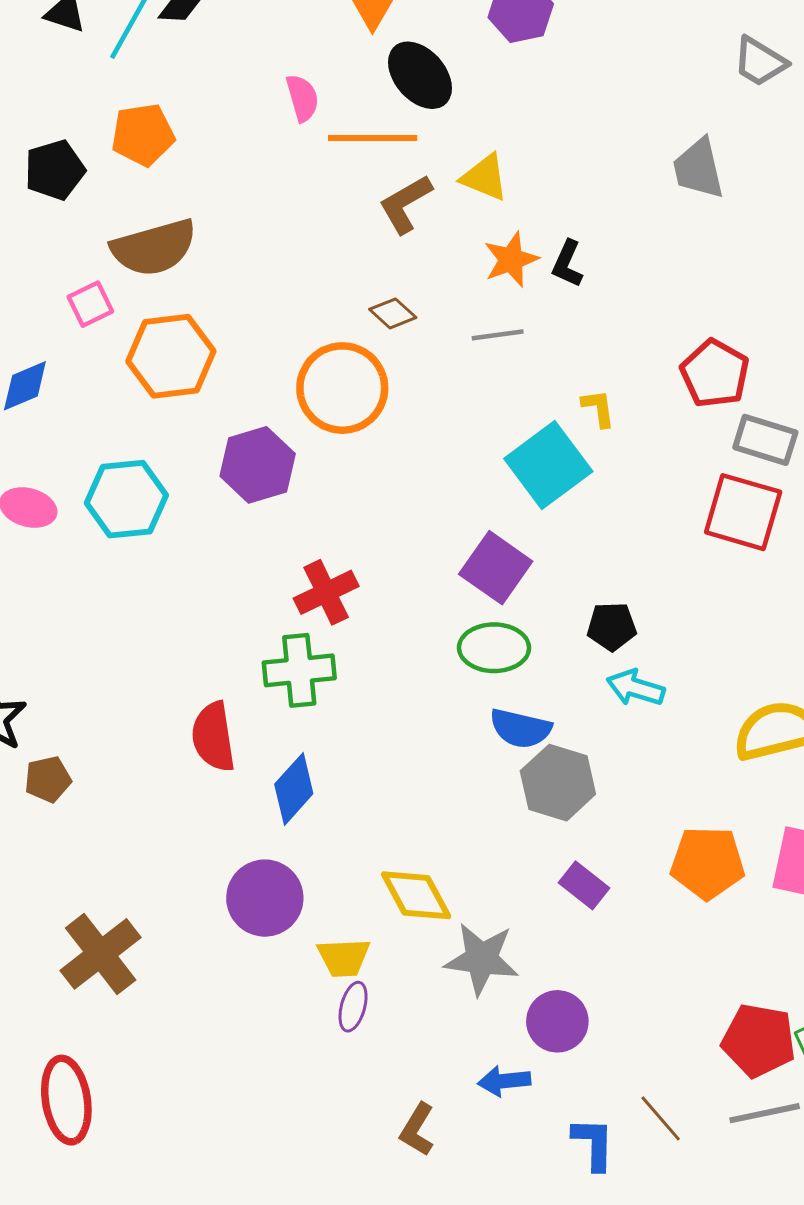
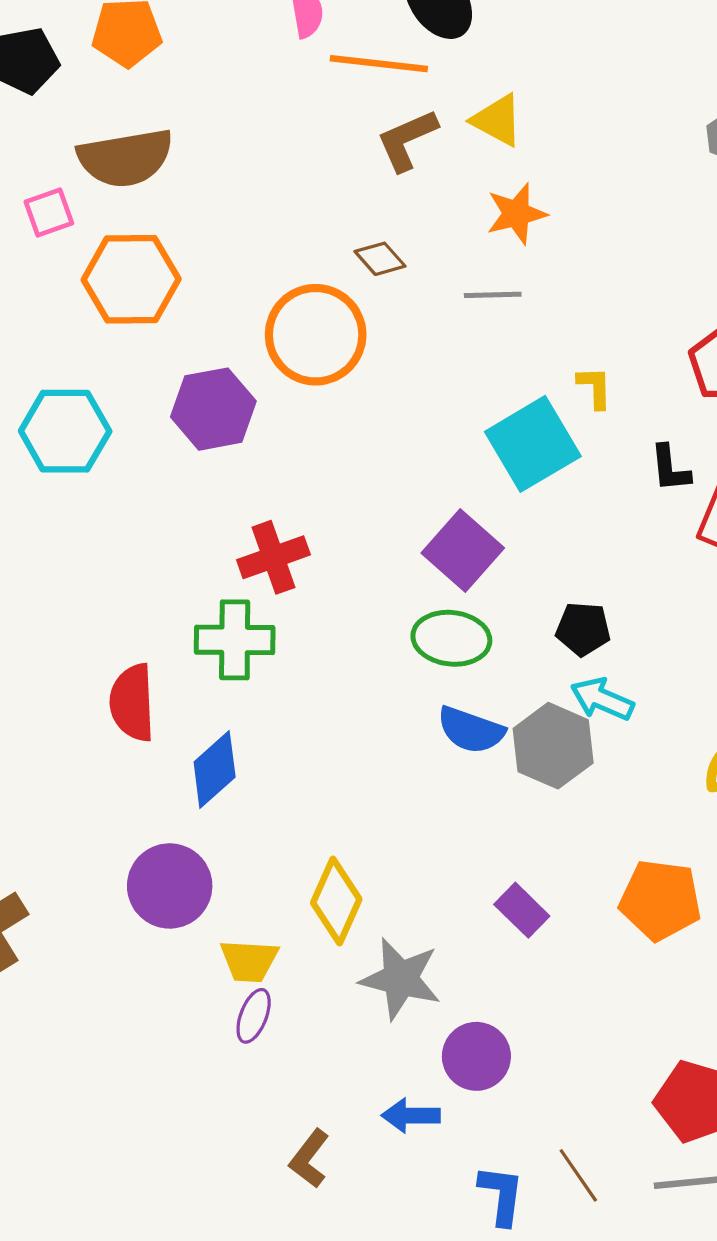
black L-shape: (567, 264) -> (670, 468), moved, turned -36
gray hexagon: (558, 783) -> (553, 746), moved
yellow diamond: (416, 895) -> (336, 901), turned 46

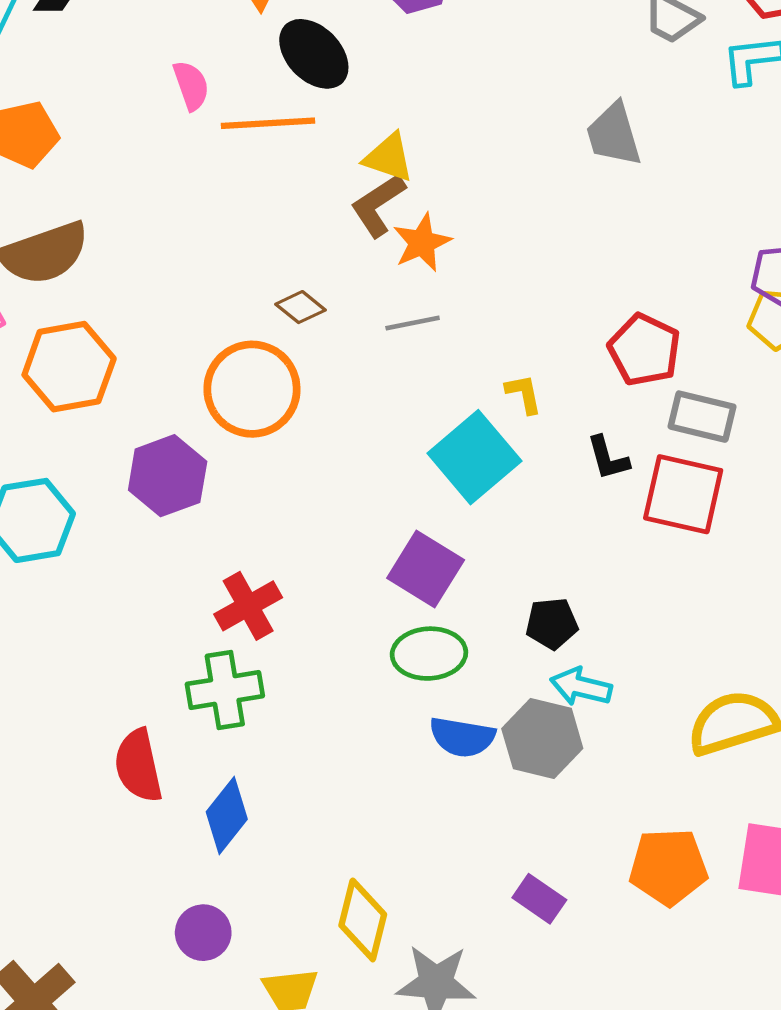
brown L-shape: (407, 140) -> (378, 205), moved
purple circle: (170, 886) -> (203, 933), size x0.7

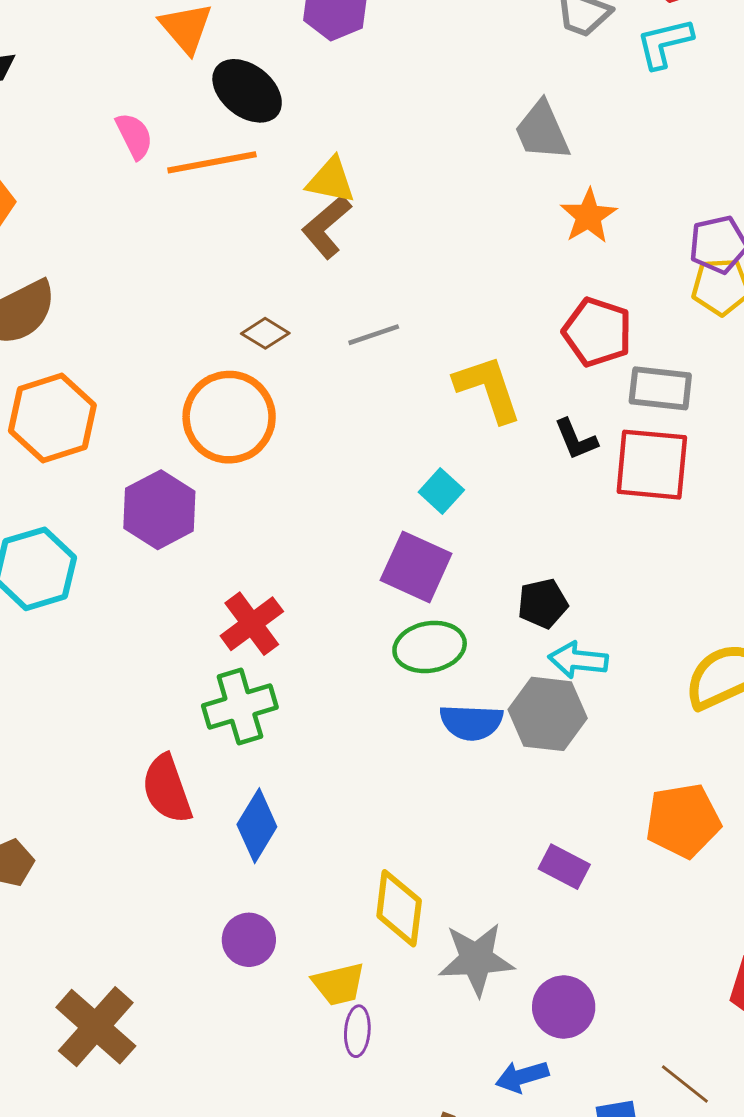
orange star: (422, 243) -> (588, 216), moved
yellow L-shape: (524, 394) -> (488, 389), size x1.8
cyan square: (474, 457) -> (441, 491), moved, size x0.5

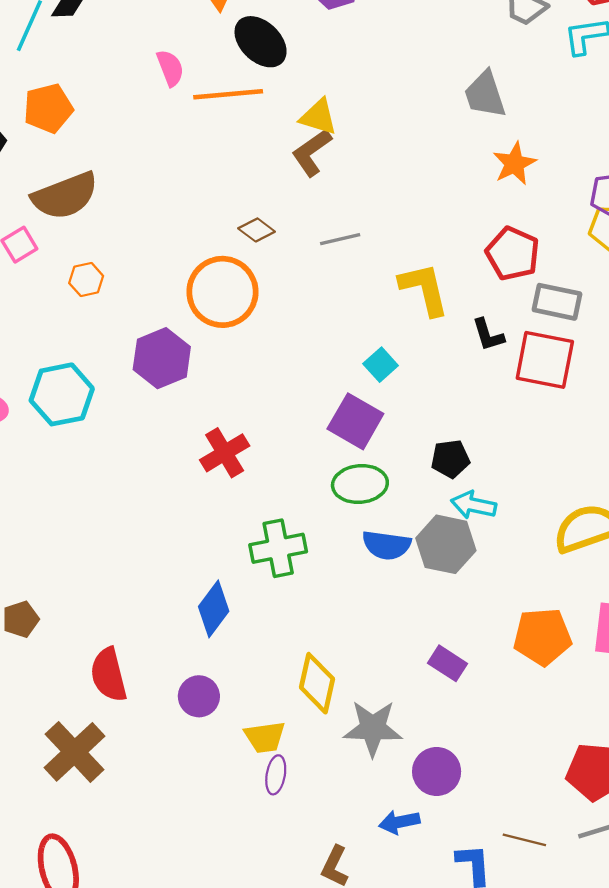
orange hexagon: (52, 418) -> (86, 280), size x0.5
green cross: (240, 707) -> (278, 548), moved
red semicircle: (167, 789) -> (109, 675), moved
brown line: (685, 1084) -> (524, 840), turned -30

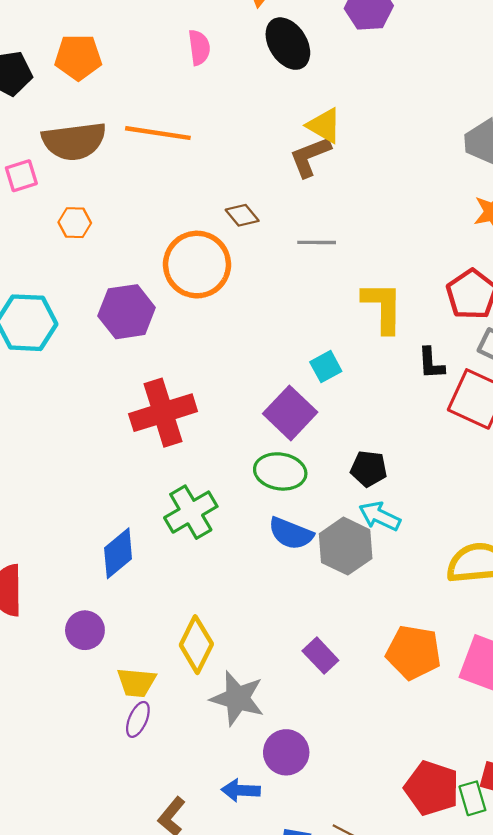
orange line: (228, 94) -> (158, 133), moved
red cross: (225, 453) -> (163, 413), size x1.4
green cross: (278, 548) -> (191, 512), turned -33

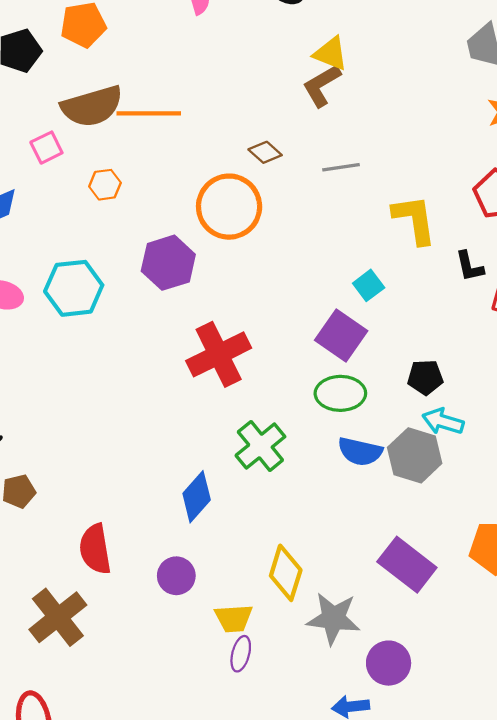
orange line: (158, 133) -> (149, 113), moved
purple rectangle: (320, 656) -> (407, 565), size x1.6

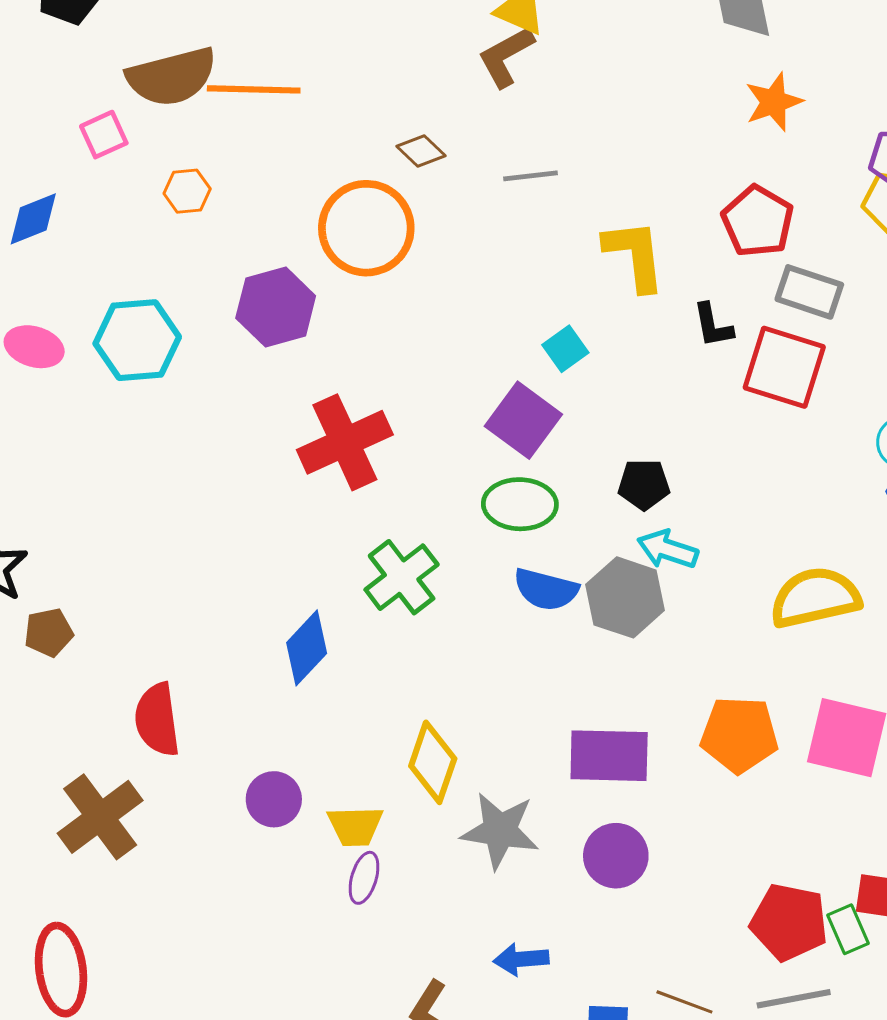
purple rectangle: (407, 565) -> (609, 756), turned -38
purple circle: (176, 576) -> (274, 799), moved
purple circle: (389, 663) -> (616, 856), moved

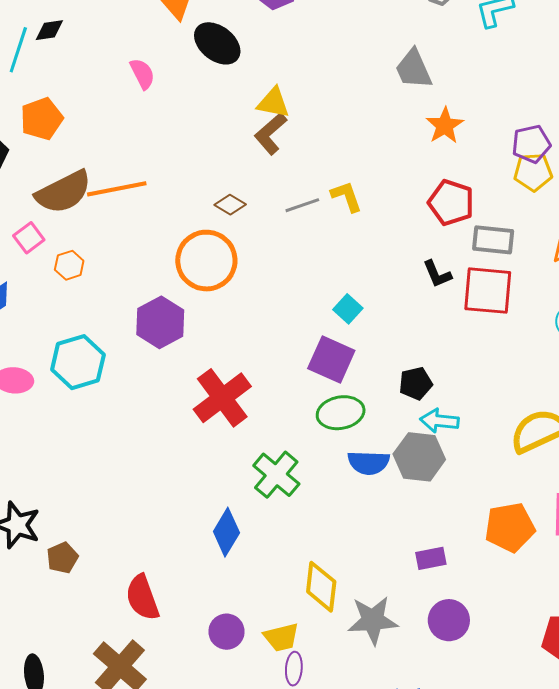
orange hexagon: (187, 191) -> (69, 265), moved
yellow L-shape: (635, 255) -> (346, 196), moved, size x0.7
purple rectangle: (609, 756) -> (431, 558), size x0.6

